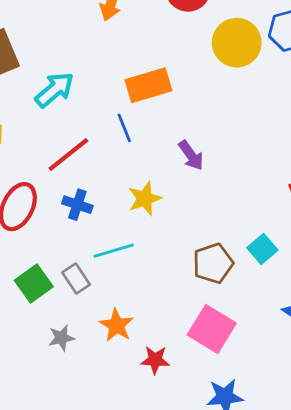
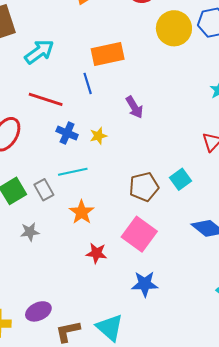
red line: (68, 154) -> (46, 99), turned 52
yellow star: (145, 199) -> (98, 136), size x0.7
blue cross: (77, 205) -> (67, 133), moved
orange star: (117, 325) -> (82, 212), moved

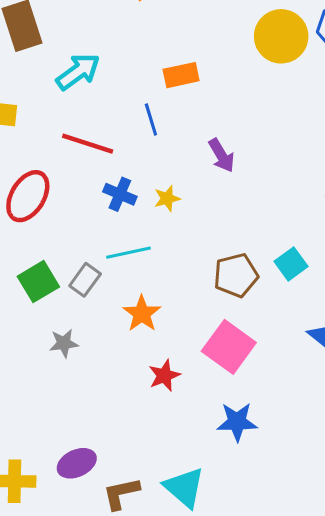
orange rectangle: (108, 54) -> (181, 75), size x0.7
gray rectangle: (44, 190) -> (85, 280), turned 65
red star: (96, 253) -> (164, 376), turned -30

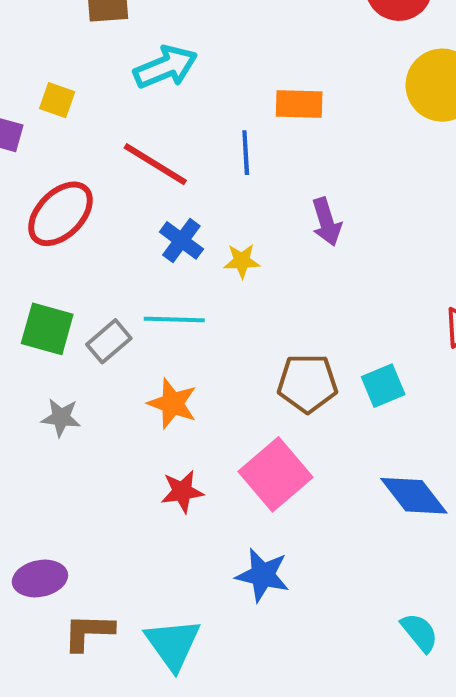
green square: (38, 282) -> (47, 329), turned 33
orange star: (142, 314) -> (172, 403), turned -30

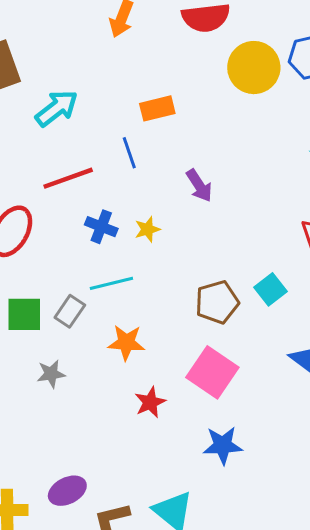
red line: (155, 164) -> (68, 178), turned -36

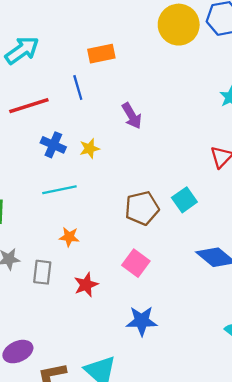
gray rectangle: (70, 311) -> (42, 272), moved, turned -30
orange star: (126, 343) -> (69, 237), size x0.7
pink square: (212, 372) -> (136, 263), size x0.7

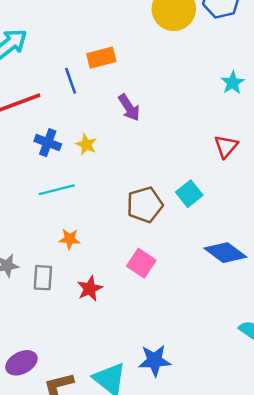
orange rectangle: (101, 54) -> (101, 58), moved
yellow star: (90, 148) -> (86, 144), turned -30
blue star: (142, 321) -> (155, 360), moved

